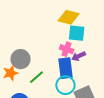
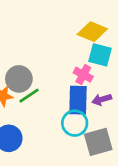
purple arrow: (79, 56) -> (102, 99), moved
green line: (36, 77) -> (29, 96), moved

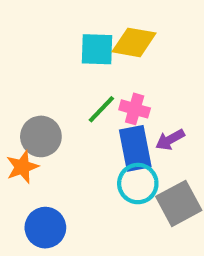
cyan square: (100, 55) -> (97, 49), moved
green line: (29, 96) -> (101, 109), moved

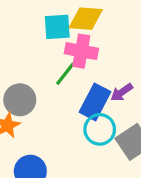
pink cross: (135, 109) -> (81, 51), moved, size x1.4
blue rectangle: (135, 148) -> (95, 102), turned 44

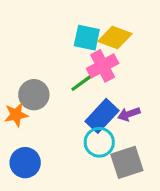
pink cross: (81, 51) -> (103, 66), turned 36

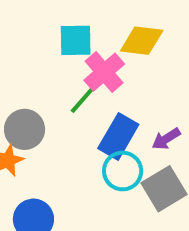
yellow diamond: (115, 38) -> (142, 41), moved
purple arrow: (129, 114) -> (166, 139), moved

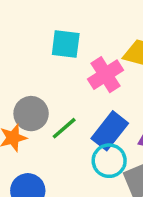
cyan square: (76, 40) -> (66, 44), moved
green line: (83, 99) -> (64, 128), moved

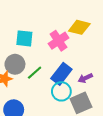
cyan square: (66, 44) -> (24, 38), moved

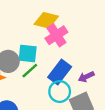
yellow diamond: (79, 27) -> (46, 20), moved
cyan square: (24, 38) -> (28, 53), moved

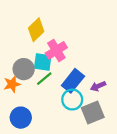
yellow diamond: (46, 20) -> (36, 30), moved, turned -60
pink cross: (56, 35) -> (56, 50), moved

